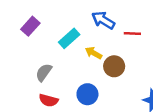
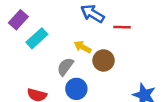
cyan rectangle: (69, 38) -> (37, 38), moved
gray semicircle: (44, 72) -> (65, 67), moved

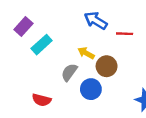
blue circle: (76, 89) -> (91, 89), moved

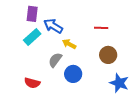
blue arrow: (96, 20) -> (53, 26), moved
purple rectangle: (23, 26) -> (32, 14), moved, turned -35
brown circle: (107, 66) -> (108, 55), moved

